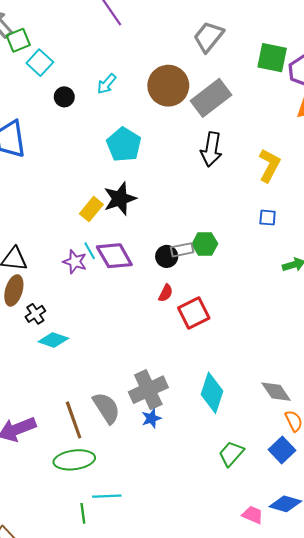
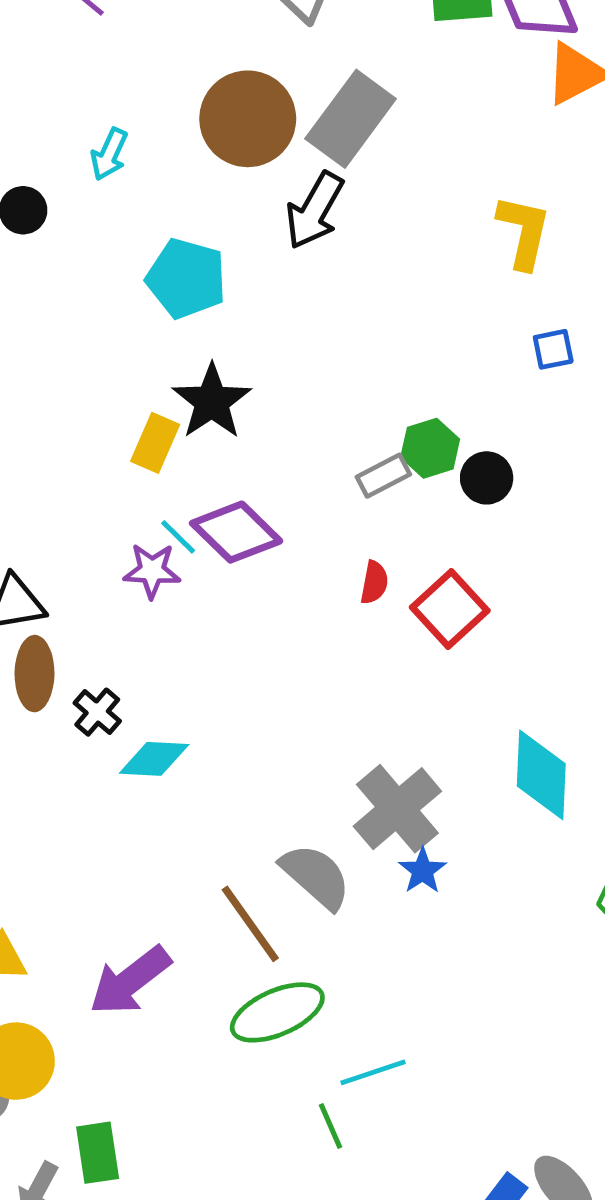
black arrow: (211, 149) -> (314, 210), moved, turned 36
black circle: (167, 256) -> (487, 478), moved

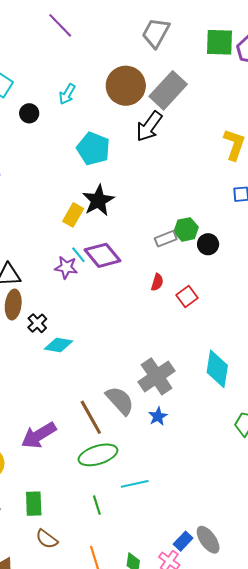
red square: (450, 609) -> (187, 297), size x0.7
blue star: (423, 871) -> (158, 416), moved
green line: (331, 1126) -> (97, 505), moved
green rectangle: (98, 1153) -> (34, 504), moved

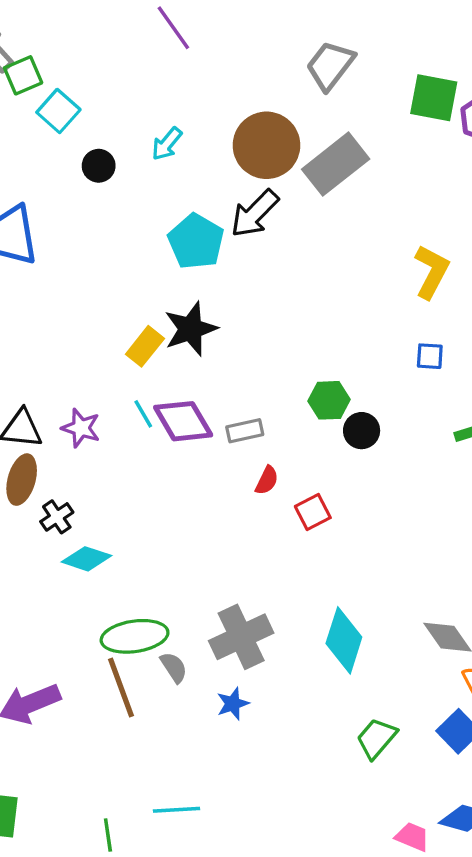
black arrow: (149, 126) -> (255, 213), moved
gray rectangle: (166, 239) -> (245, 431), moved
purple star: (66, 267) -> (81, 428), moved
gray semicircle: (120, 401) -> (174, 667), size x0.6
green ellipse: (98, 455) -> (135, 636), moved

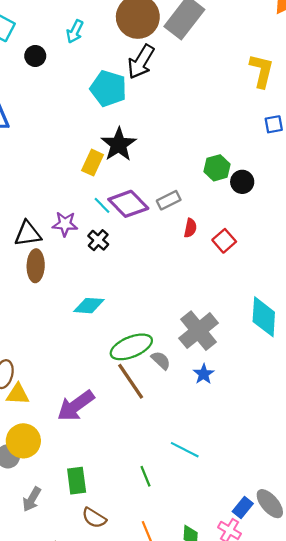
black cross: (57, 517) -> (98, 240), moved
cyan line: (176, 810) -> (185, 450), turned 44

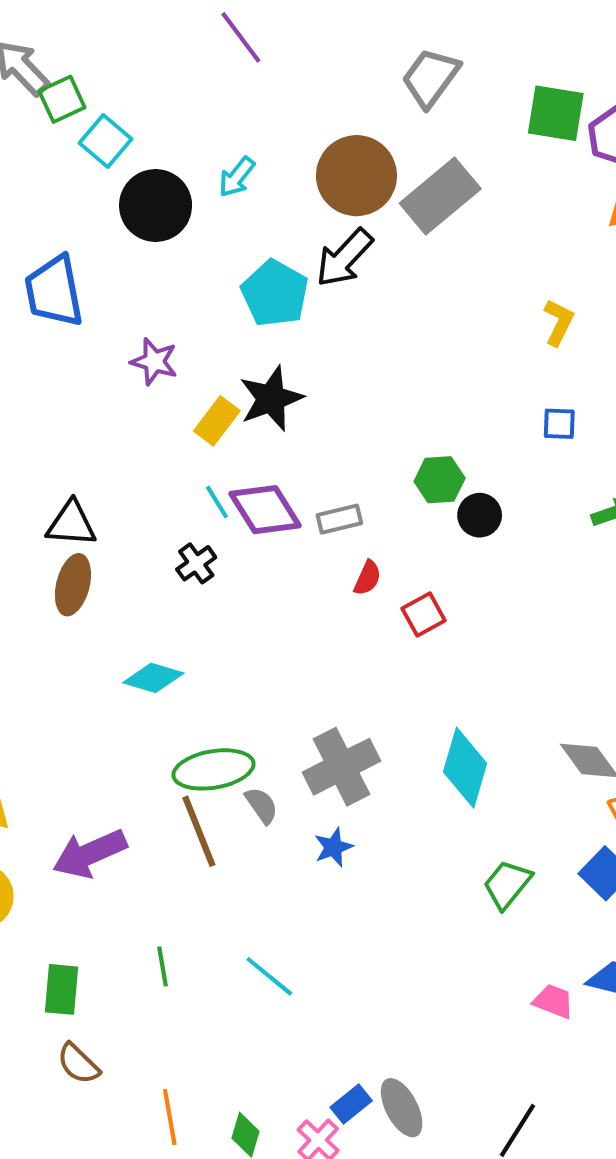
black circle: (35, 56) -> (156, 205), size x1.8
yellow L-shape: (262, 71) -> (559, 322), size x0.7
purple star: (65, 224) -> (154, 362), moved
green line: (145, 476) -> (163, 966), moved

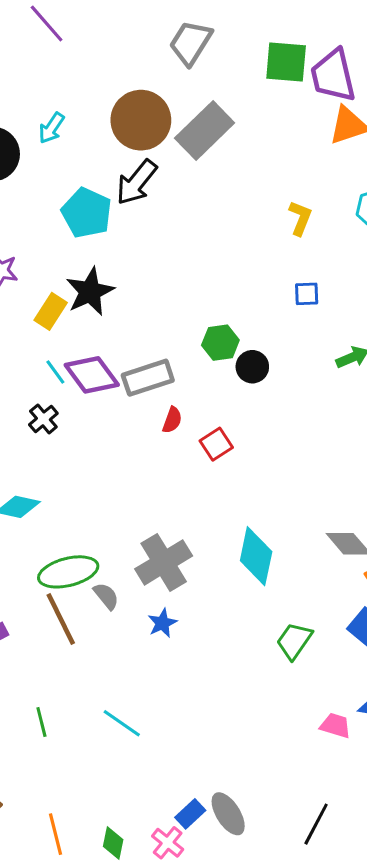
gray rectangle: (339, 519) -> (148, 378), size x1.5

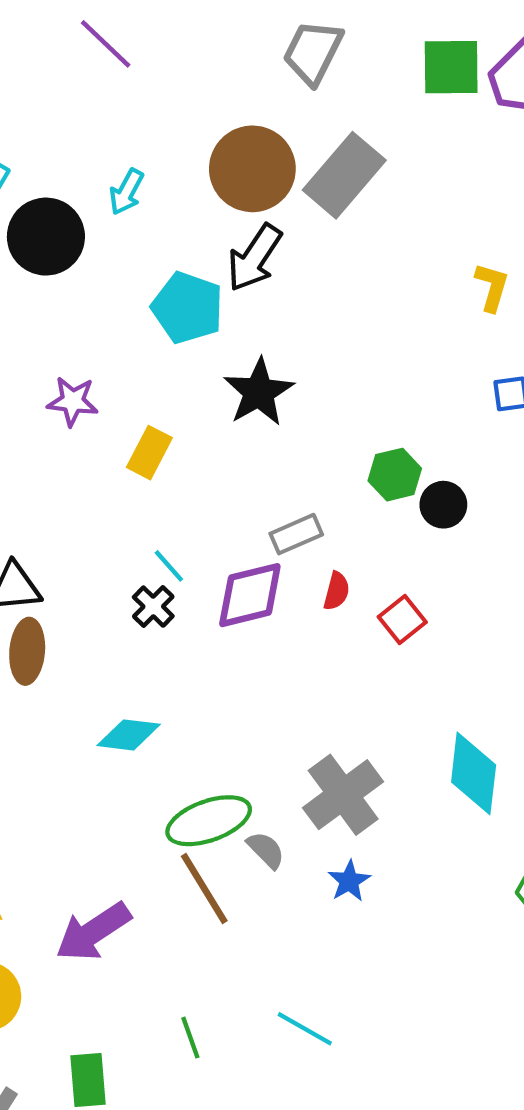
black star: (90, 292) -> (259, 392), moved
cyan line: (55, 372) -> (169, 566), moved
purple diamond: (92, 375) -> (250, 595), moved, turned -62
gray rectangle: (148, 378) -> (296, 534), size x0.7

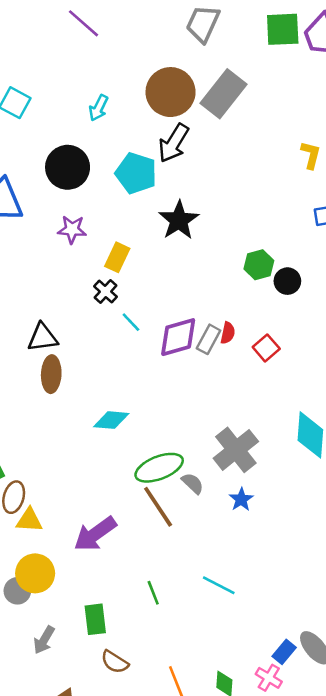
black circle: (46, 237) -> (68, 167), moved
gray rectangle: (296, 534) -> (209, 339), moved, turned -36
black cross: (153, 607) -> (105, 292), moved

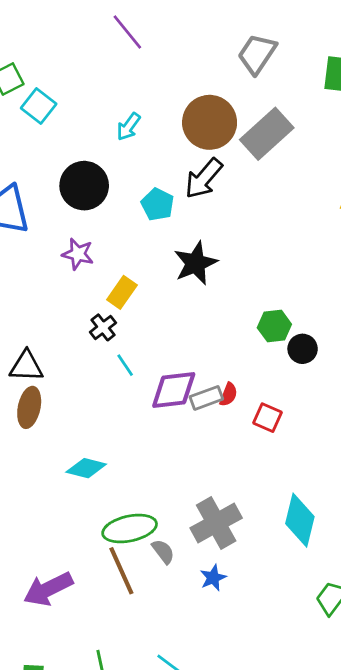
cyan pentagon: (136, 173) -> (158, 204), size x0.7
gray rectangle: (209, 339) -> (206, 398), turned 32
red square: (266, 348) -> (267, 418), turned -35

